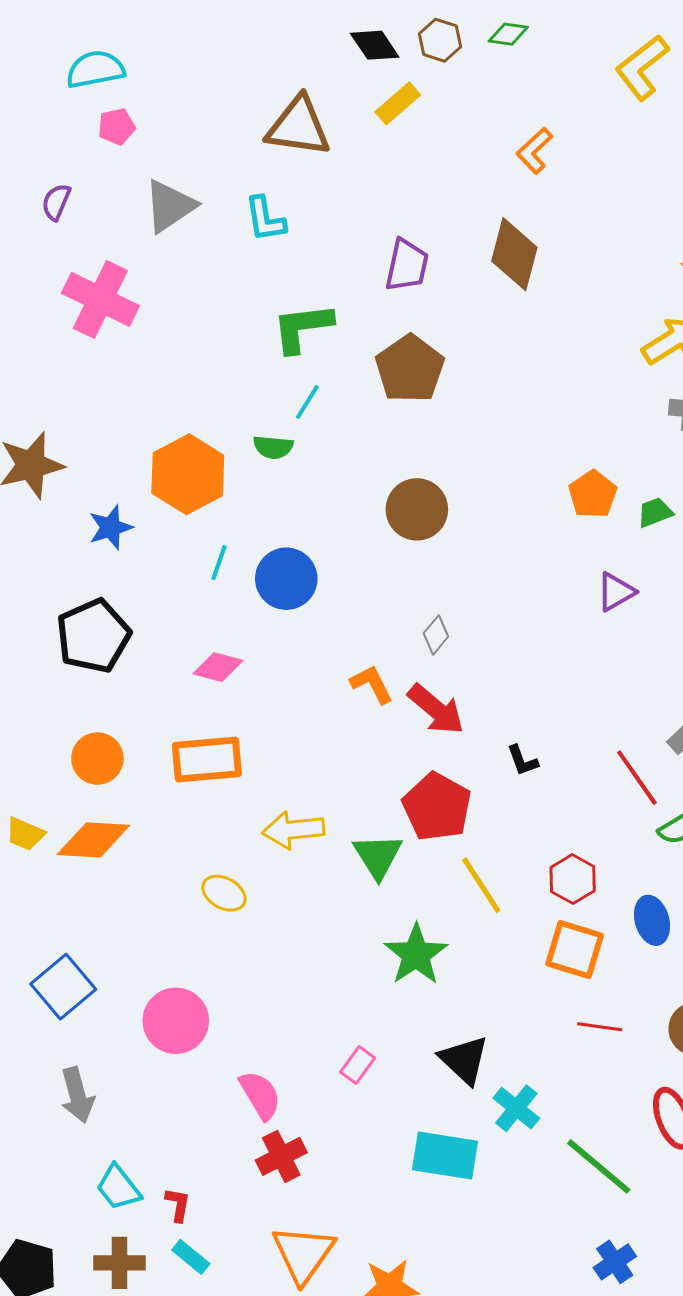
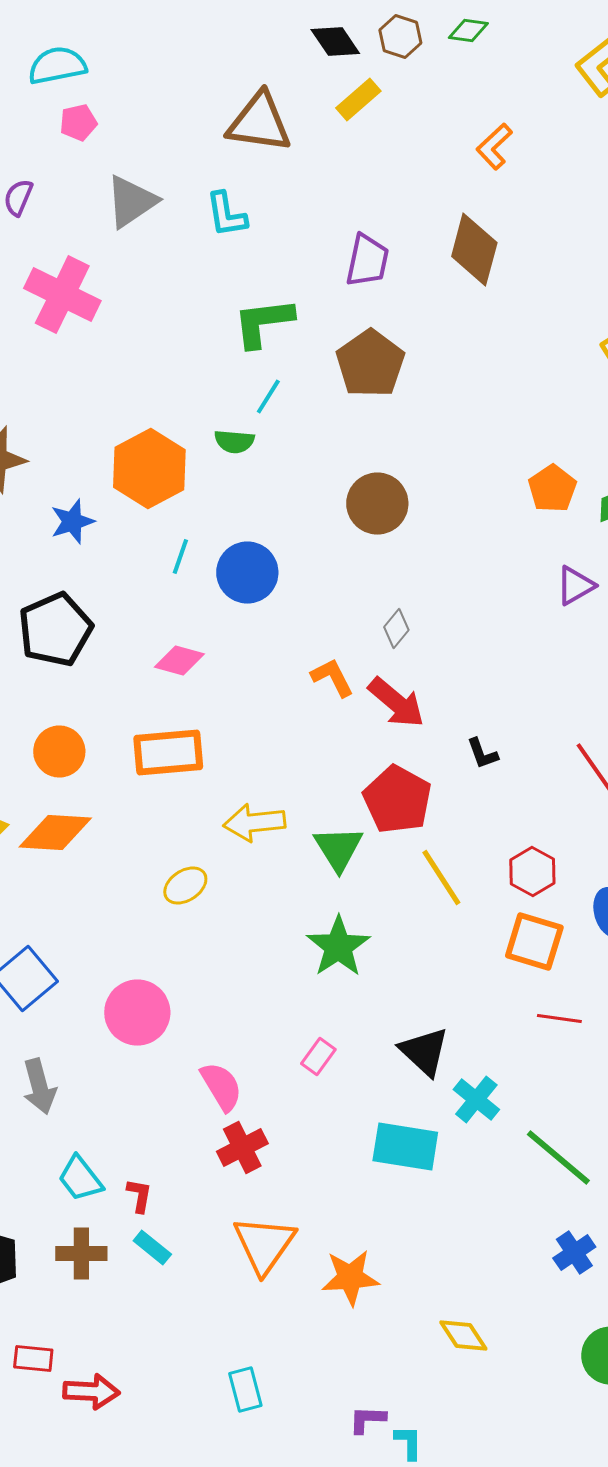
yellow ellipse: (224, 893) -> (185, 886), turned -63
green star: (416, 954) -> (338, 946), moved

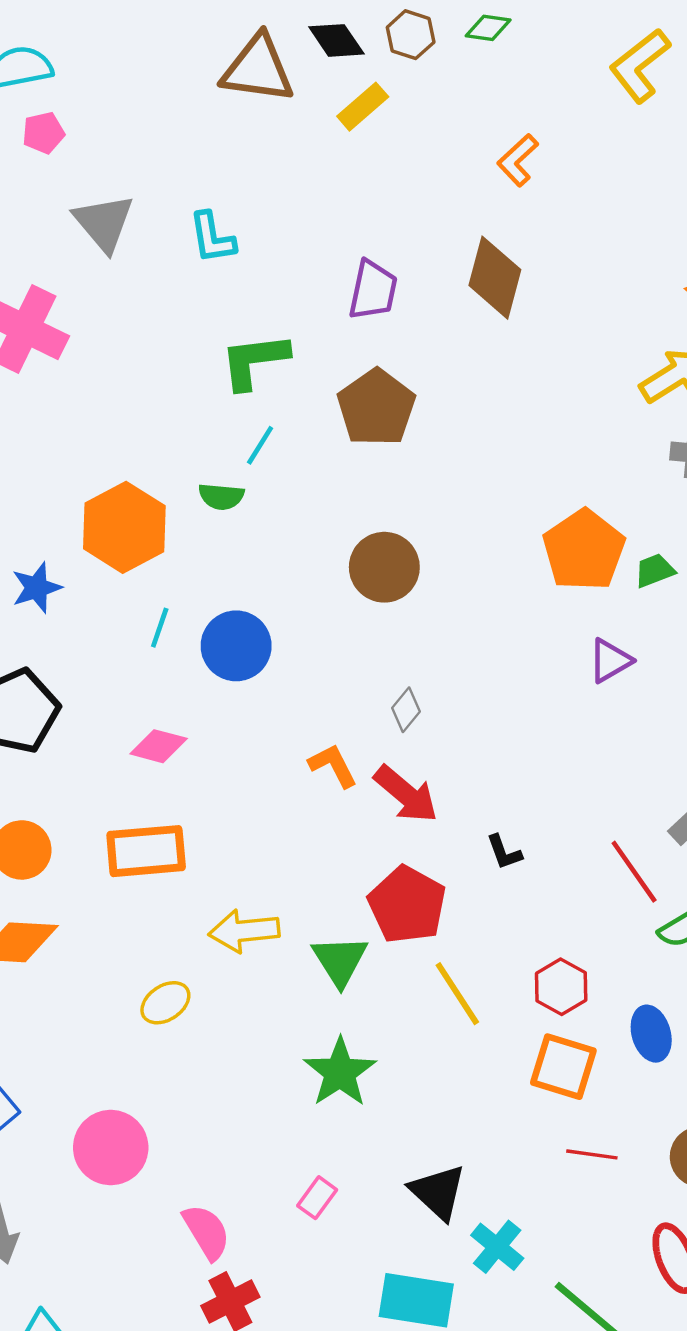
brown triangle: (259, 122) -> (258, 69), moved
gray triangle: (131, 202) -> (104, 223), turned -36
orange pentagon: (552, 488) -> (584, 550), size x1.5

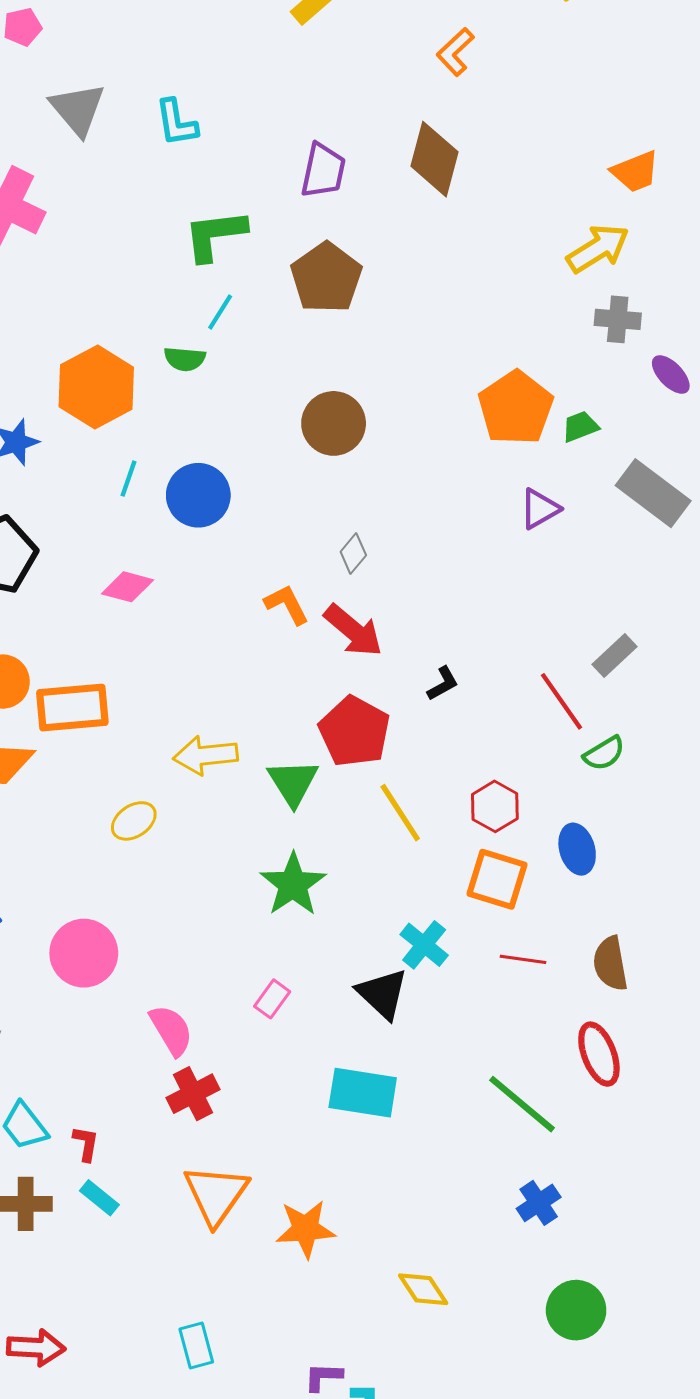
orange rectangle: (146, 851) -> (72, 708), moved
black L-shape: (504, 852) -> (443, 684), turned -99
cyan cross: (497, 1247) -> (424, 945), moved

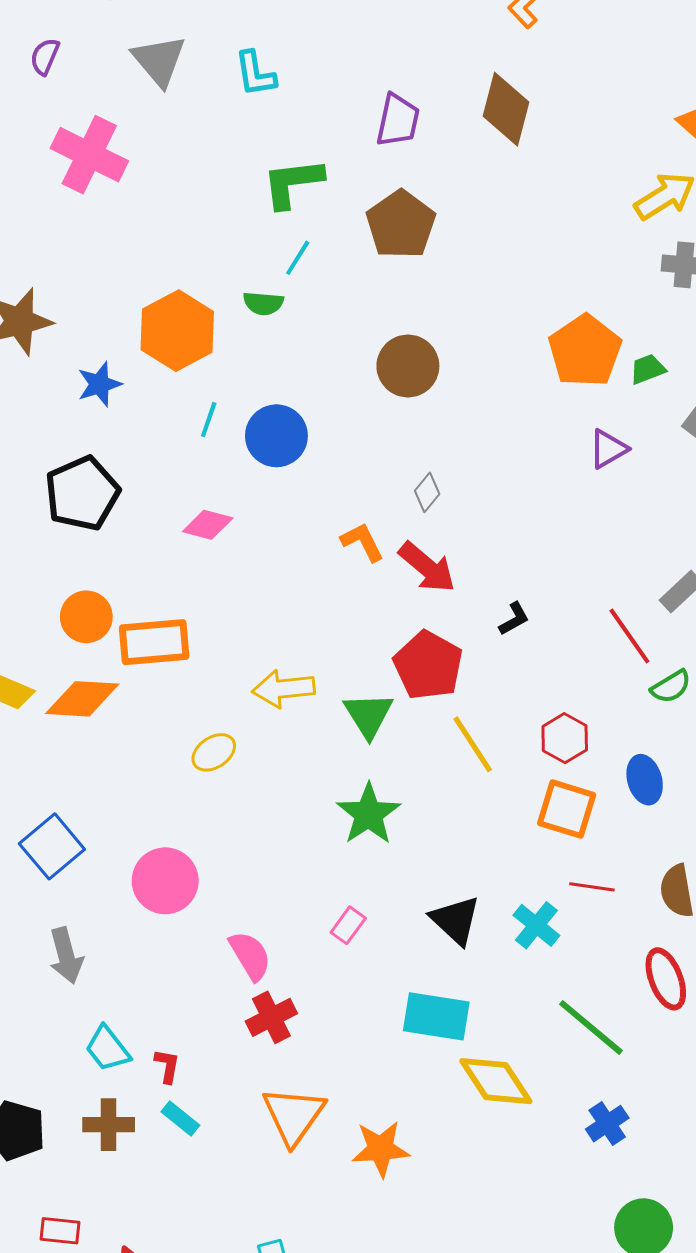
cyan cross: (424, 945) -> (536, 925), moved
yellow diamond: (423, 1289) -> (496, 1081), moved, size x1.5

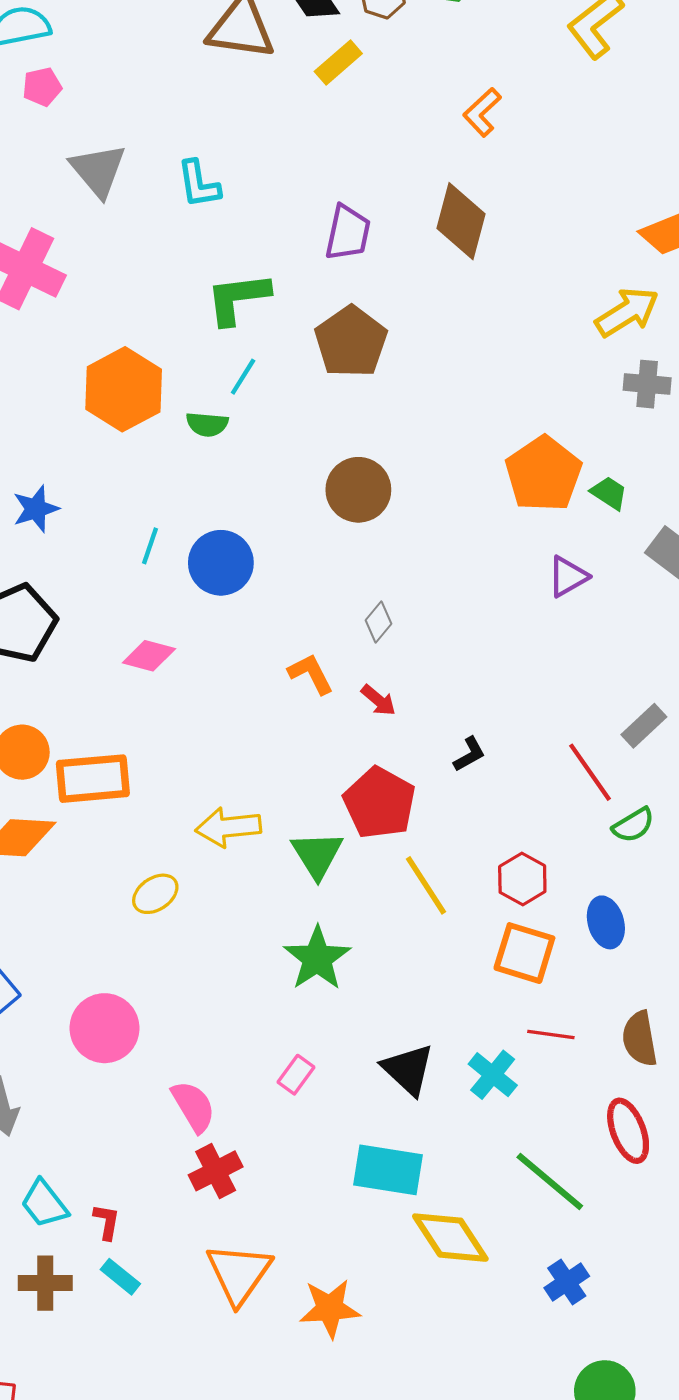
orange hexagon: (177, 331) -> (124, 389), moved
green trapezoid: (648, 369) -> (609, 493), turned 54
red arrow: (427, 567) -> (378, 700), size x0.6

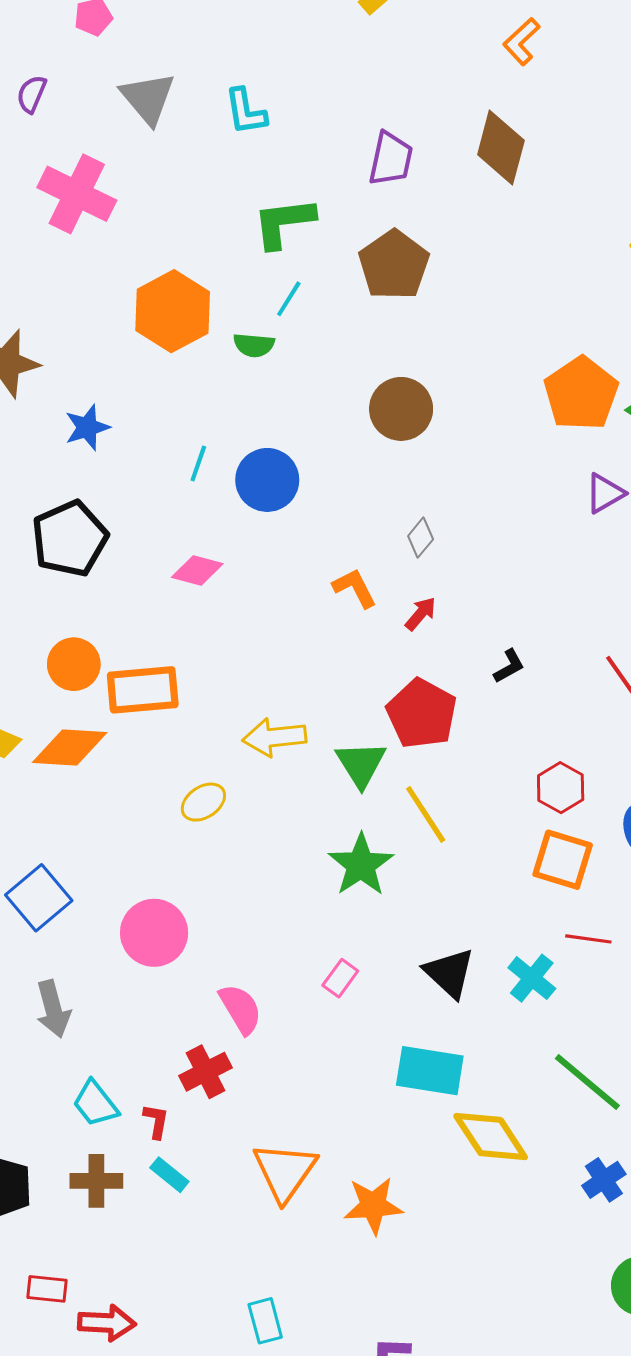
red arrow: (378, 700) -> (421, 614), turned -90
yellow line: (426, 885) -> (426, 814), moved
red cross: (216, 1171) -> (205, 1072), moved

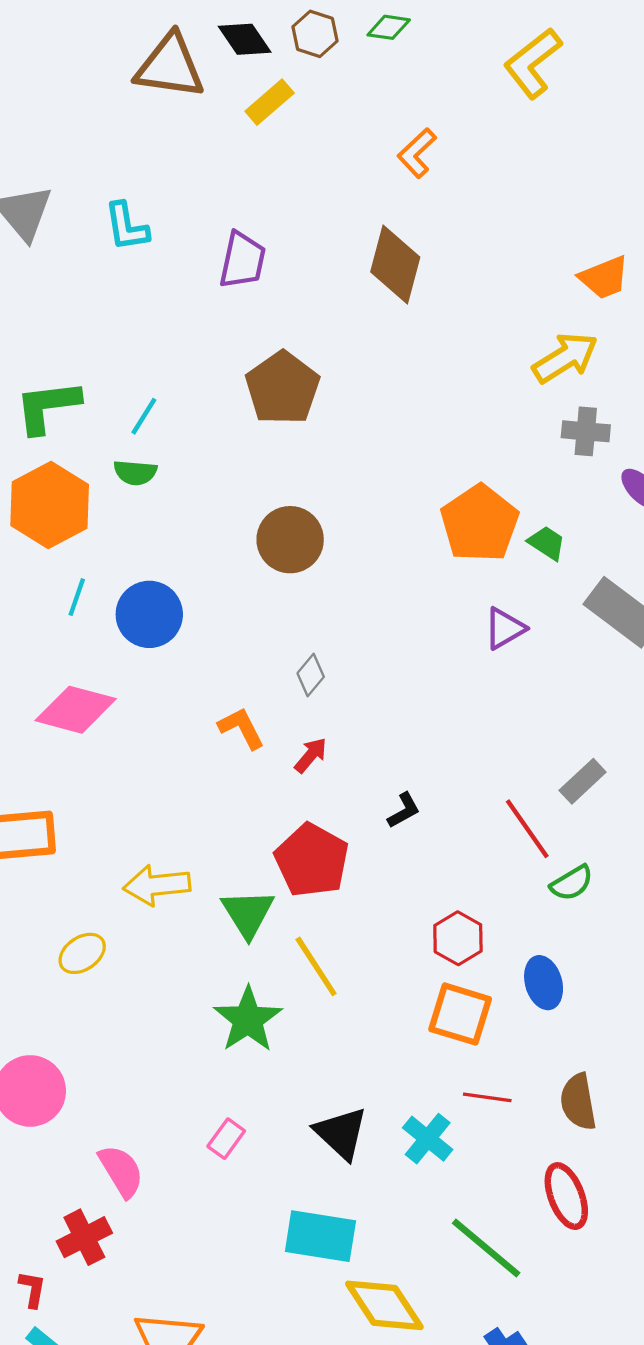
purple trapezoid: (391, 159) -> (242, 260), moved
green L-shape: (284, 223) -> (47, 406), moved
cyan line: (289, 299) -> (144, 416), moved
orange hexagon: (173, 311) -> (50, 505), moved
pink diamond: (197, 571) -> (76, 710), size x1.5

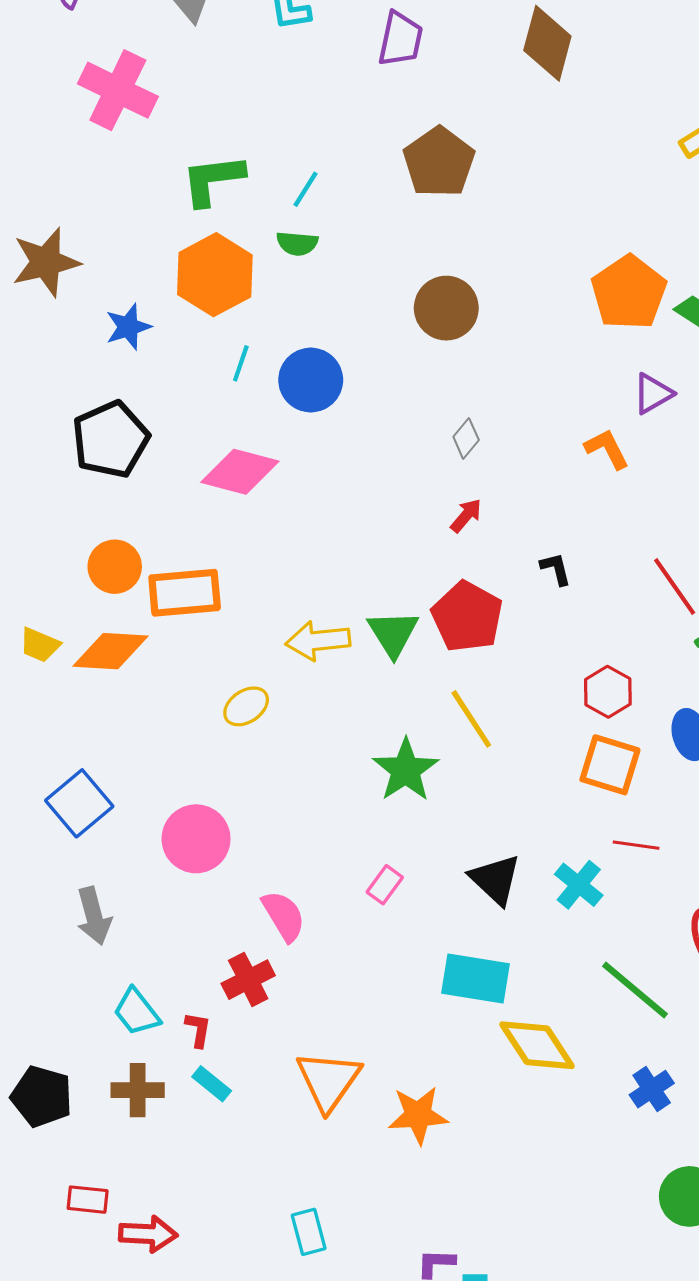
orange L-shape: (241, 728) -> (607, 449), moved
black L-shape: (404, 810) -> (556, 569), turned -75
green triangle: (248, 913) -> (393, 633), moved

